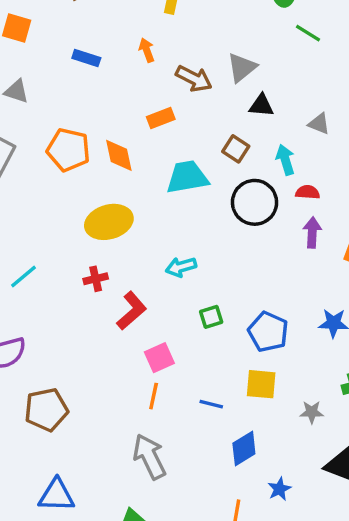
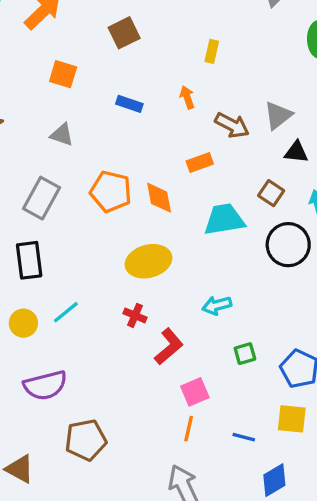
red cross: (96, 279) -> (135, 315), turned 35

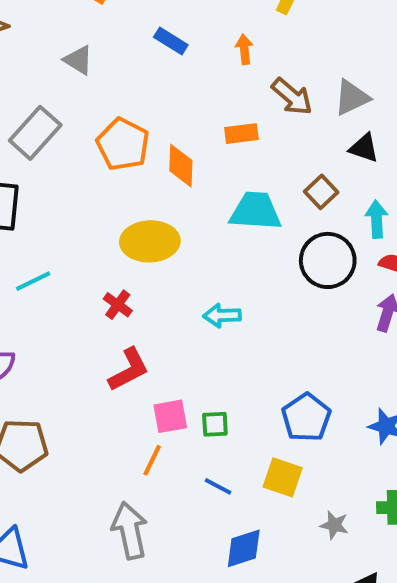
red L-shape: (169, 347) -> (129, 370), moved
green square: (245, 354) -> (215, 424), moved

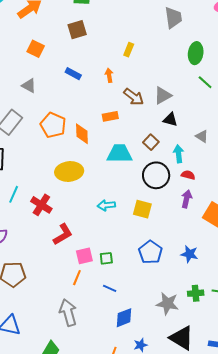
cyan line: (33, 281) -> (14, 194), turned -36
red cross: (118, 305) -> (41, 205), moved, size x1.5
yellow square: (283, 477) -> (142, 209), moved
gray star: (334, 525) -> (167, 304), size x1.6

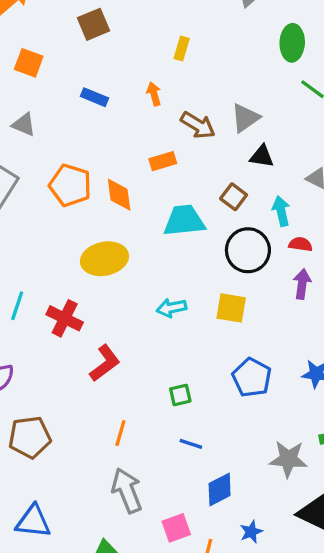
pink square: (84, 256) -> (176, 528), moved
orange line: (77, 278) -> (120, 433), moved

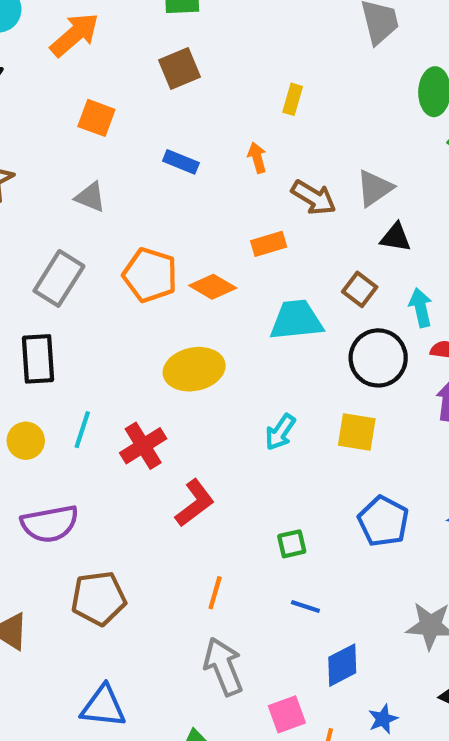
orange diamond: (119, 195) -> (213, 287), turned -52
cyan arrow: (171, 308) -> (280, 432), turned -44
red cross: (65, 318) -> (143, 446), turned 32

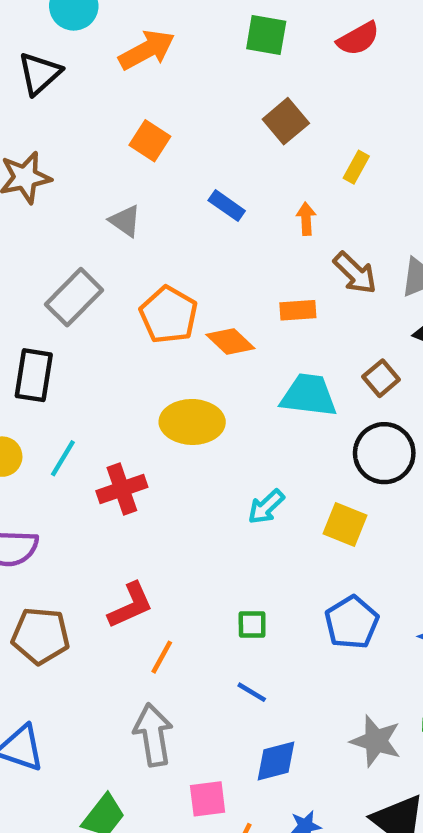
brown square: (179, 68) -> (286, 121), moved, turned -30
red L-shape: (195, 503) -> (131, 605), moved

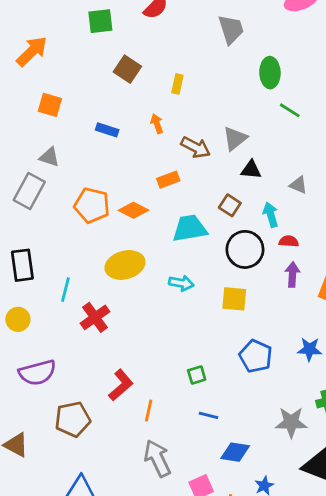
gray rectangle: (74, 297) -> (29, 191), moved
cyan line: (63, 458) -> (65, 290), moved
cyan arrow: (266, 507) -> (181, 283), moved, turned -110
blue diamond: (276, 761) -> (235, 452), turned 40

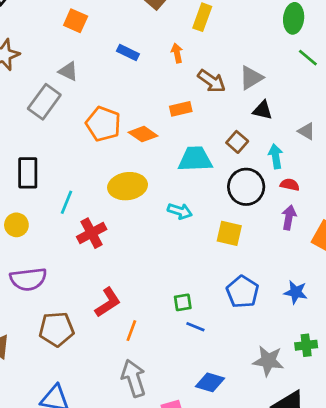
yellow rectangle: (177, 84) -> (202, 17), size x1.4
blue line: (208, 415) -> (195, 327), moved

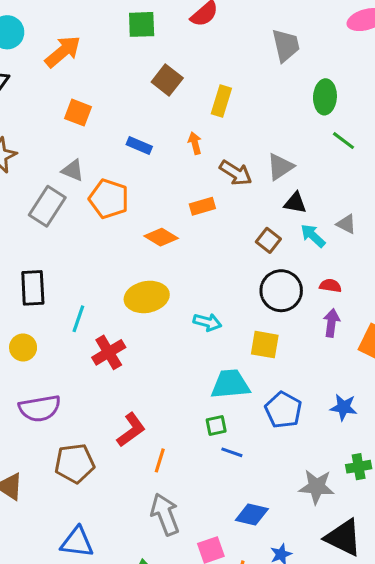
orange pentagon: (103, 124) -> (109, 199), moved
cyan arrow: (276, 156) -> (313, 236), moved, turned -35
cyan trapezoid: (195, 159) -> (230, 384), moved

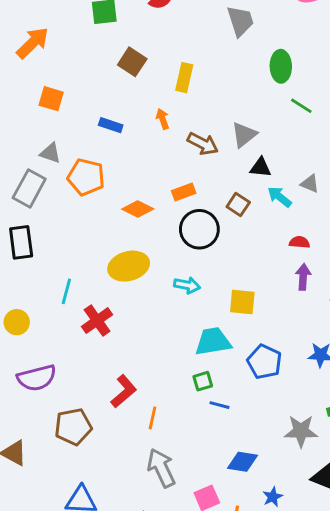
orange rectangle: (202, 206) -> (184, 192), moved
black rectangle: (33, 288) -> (21, 242), moved
black circle: (281, 291) -> (199, 229), moved

